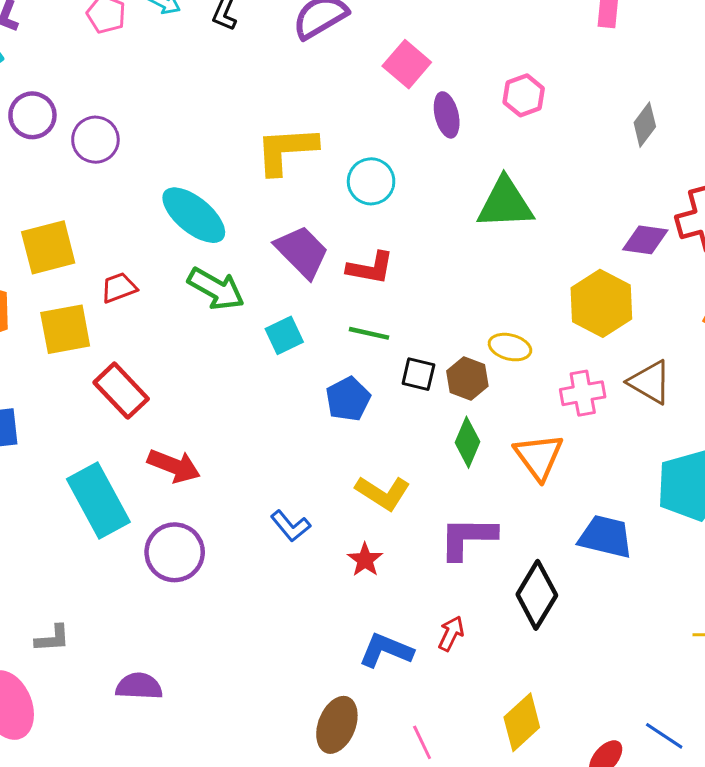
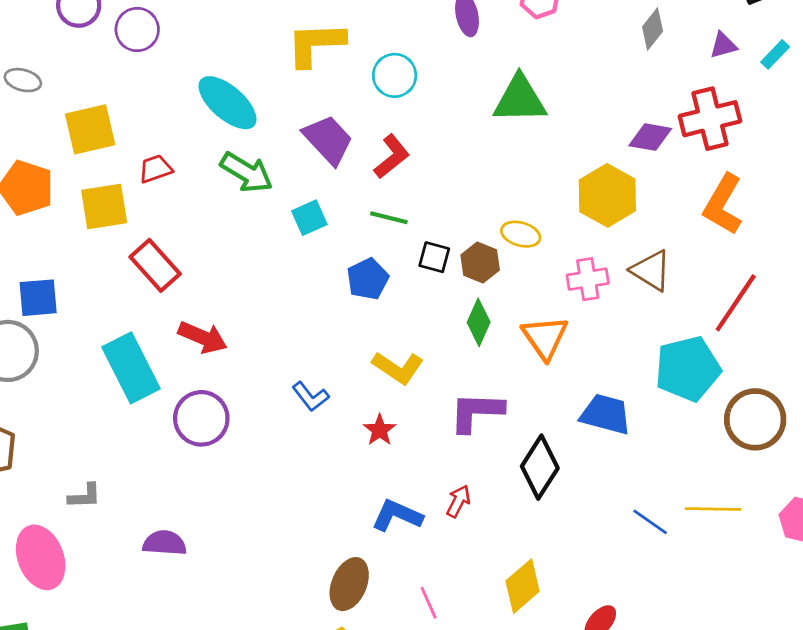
red L-shape: (370, 268) -> (392, 157), turned -51
blue line: (664, 736) -> (650, 522), moved

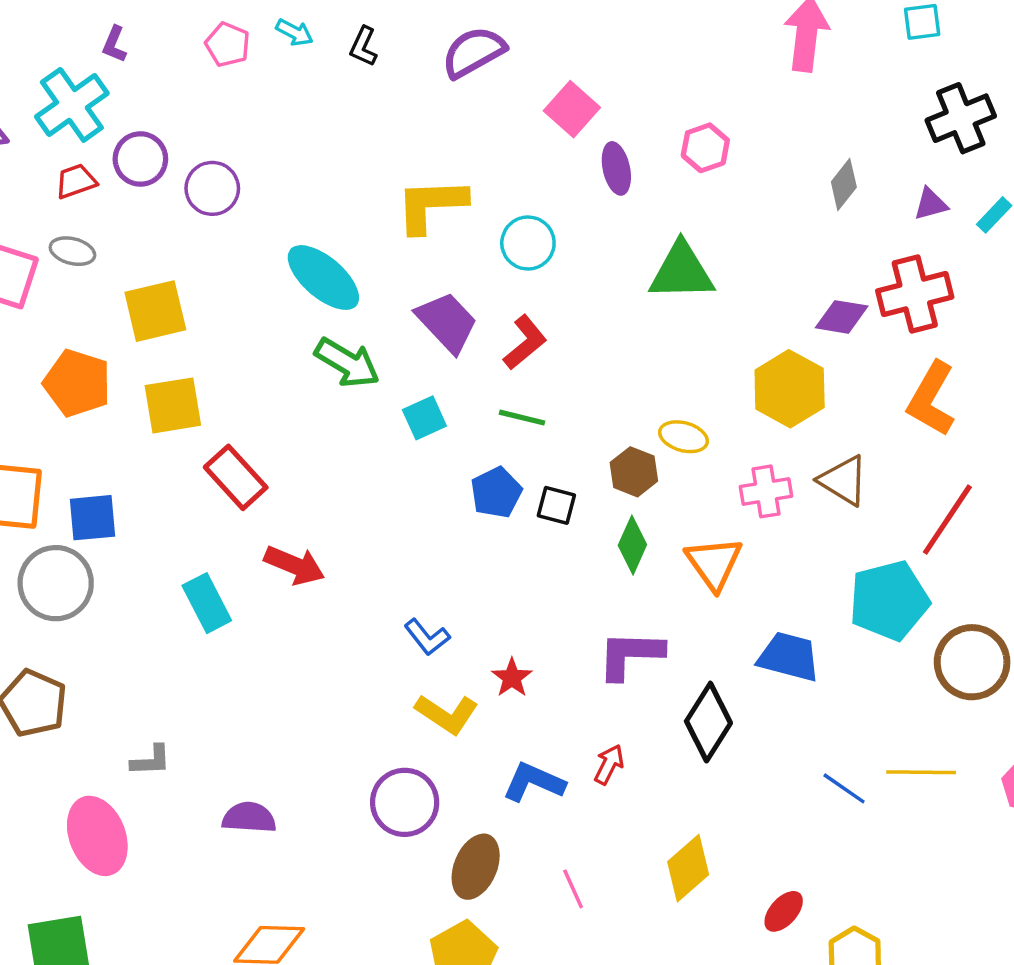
red trapezoid: (155, 169) -> (76, 181), moved
black square: (434, 257) -> (556, 505), moved
cyan rectangle: (131, 368) -> (207, 603), size x0.7
yellow L-shape: (398, 368) -> (447, 714), moved
purple circle: (201, 418) -> (405, 802), moved

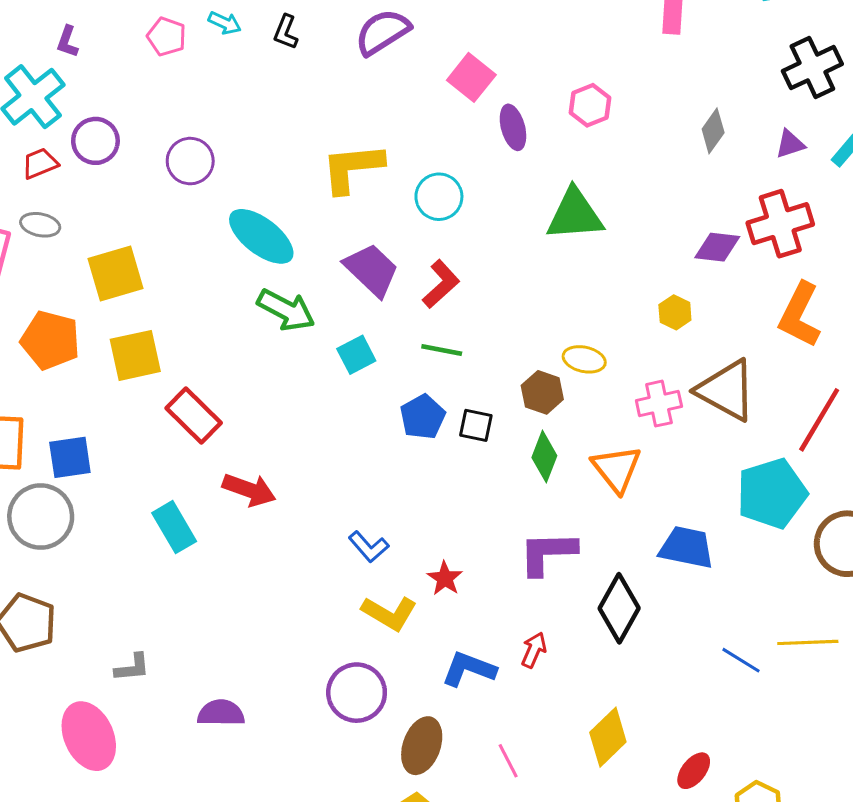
purple circle: (212, 188) -> (190, 161), moved
yellow hexagon: (790, 389) -> (675, 312), size x0.5
brown triangle: (843, 480) -> (726, 390), size x1.4

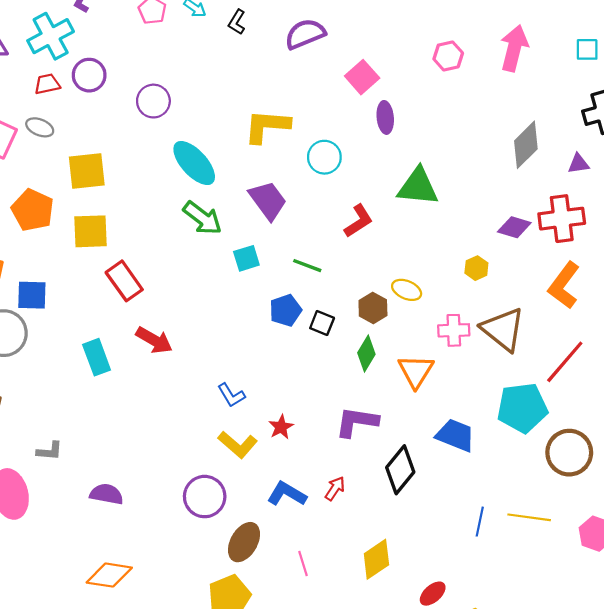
pink hexagon: (590, 105) -> (448, 56), moved
gray diamond: (713, 131) -> (526, 145), size x1.5
red L-shape: (441, 284) -> (359, 221), moved
blue line: (741, 660) -> (480, 522), turned 60

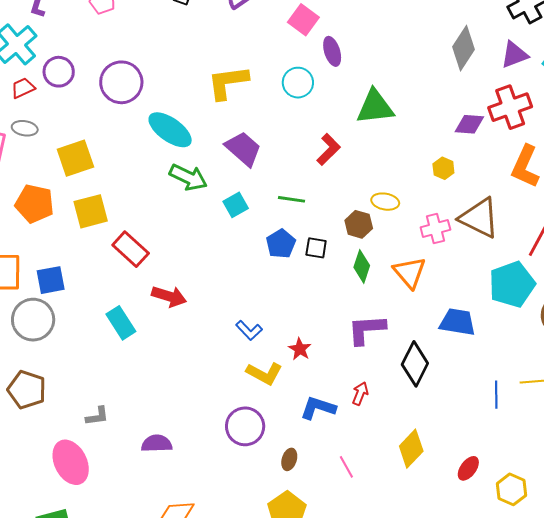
purple circle: (153, 101) -> (121, 82), size x1.4
cyan circle: (324, 157) -> (298, 83), moved
purple triangle: (578, 164) -> (514, 55), size x1.4
brown ellipse: (244, 542) -> (289, 459), size x0.6

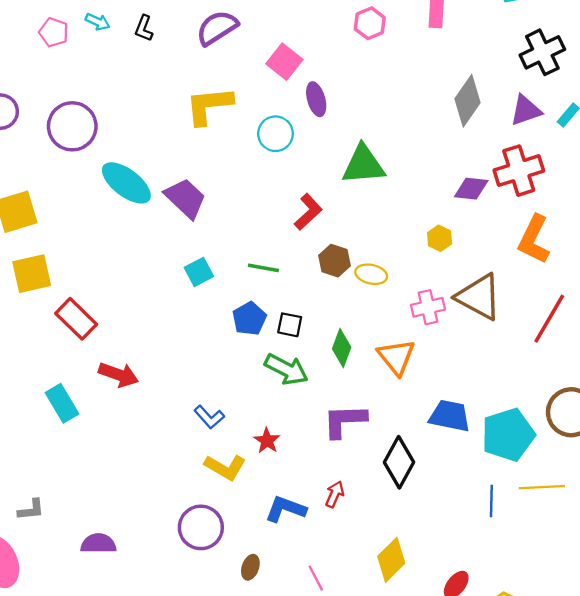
yellow L-shape: (228, 82) -> (209, 106), moved
purple trapezoid: (243, 149) -> (185, 198), moved
green arrow: (188, 177) -> (286, 369), moved
brown hexagon: (359, 224) -> (334, 261), moved
cyan pentagon: (512, 284) -> (508, 435), moved

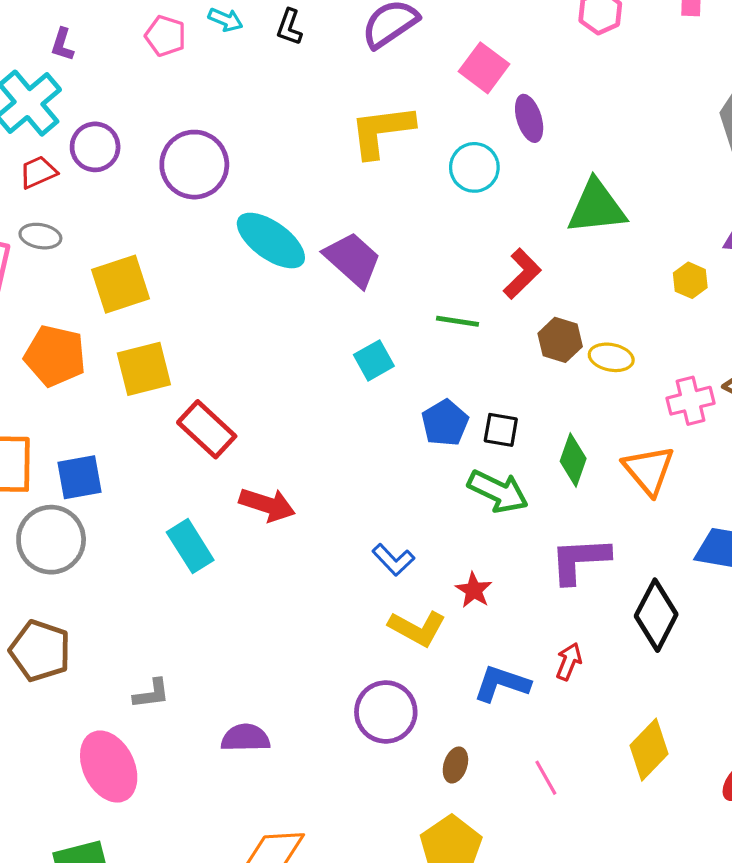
yellow hexagon: (440, 238) -> (690, 280), moved
green line: (263, 268) -> (457, 321), moved

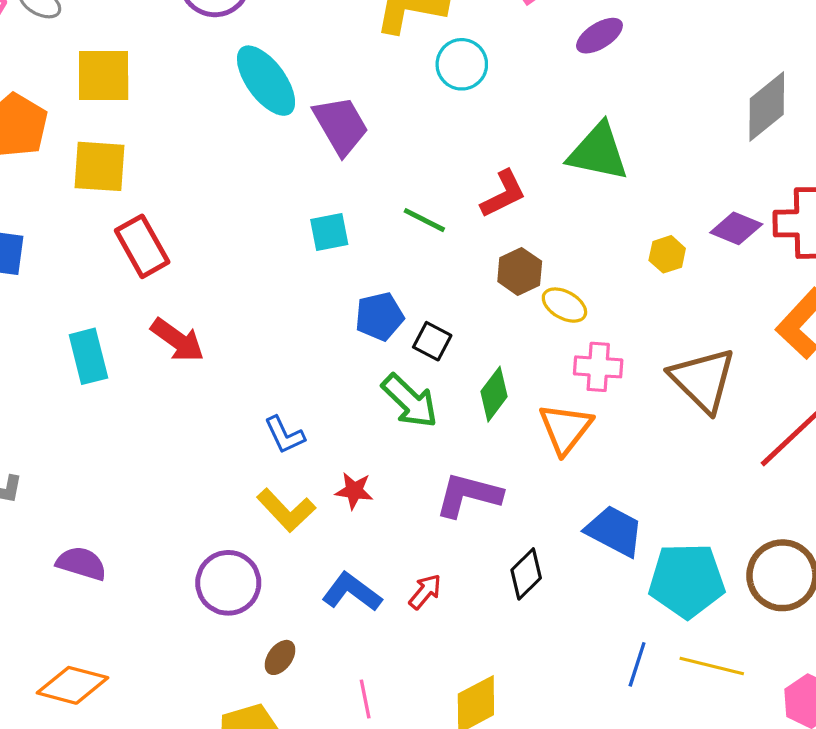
purple ellipse: (529, 118) -> (599, 36), moved, turned 57
cyan circle: (474, 167) -> (462, 64), moved
pink cross: (691, 401) -> (598, 367), moved
red star: (474, 590) -> (354, 491), turned 30
black diamond: (656, 615) -> (526, 574), size x0.7

